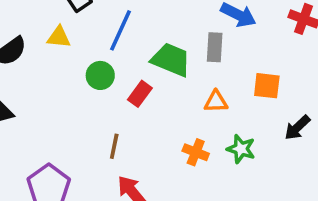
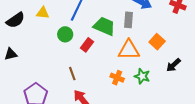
orange square: (267, 86) -> (157, 42), turned 35
orange triangle: (216, 102) -> (129, 50), size x1.6
brown line: (114, 146) -> (72, 74), turned -32

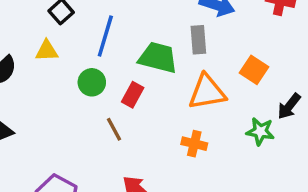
brown line: (72, 74) -> (114, 129), moved
green star: (142, 76) -> (260, 131), moved

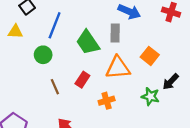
green trapezoid: (158, 58) -> (88, 42), turned -144
red rectangle: (133, 95) -> (82, 80), moved
orange cross: (194, 144) -> (107, 101), turned -35

